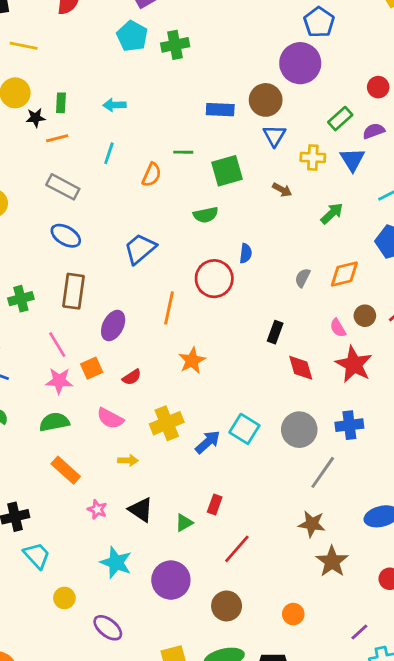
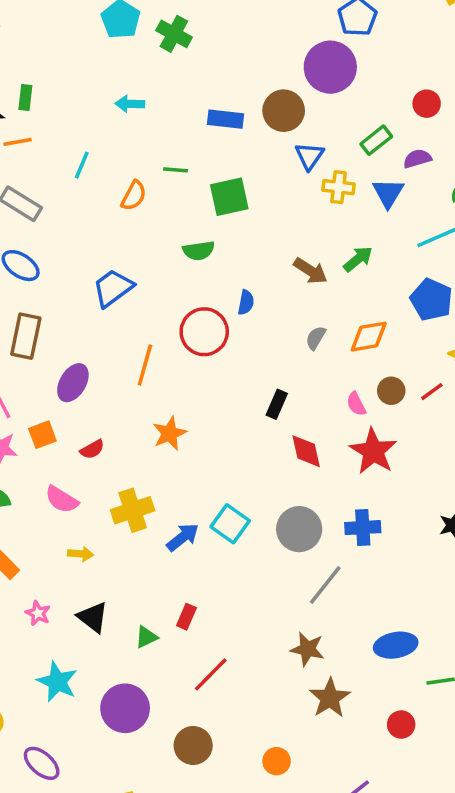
green cross: (175, 45) -> (174, 34), turned 36
cyan arrow: (114, 105) -> (130, 104), moved
blue triangle: (274, 136) -> (309, 156), moved
brown arrow: (282, 190) -> (311, 271), moved, size x1.4

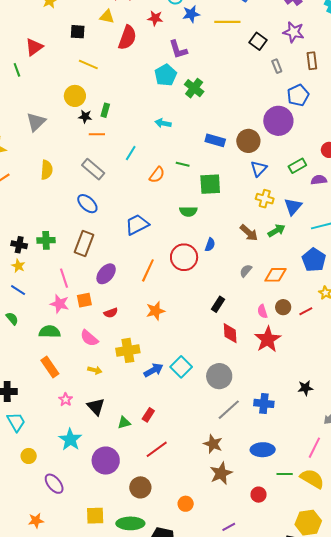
yellow cross: (339, 187) -> (265, 199), moved
blue triangle: (388, 193) -> (293, 207), moved
blue cross: (363, 528) -> (264, 403), moved

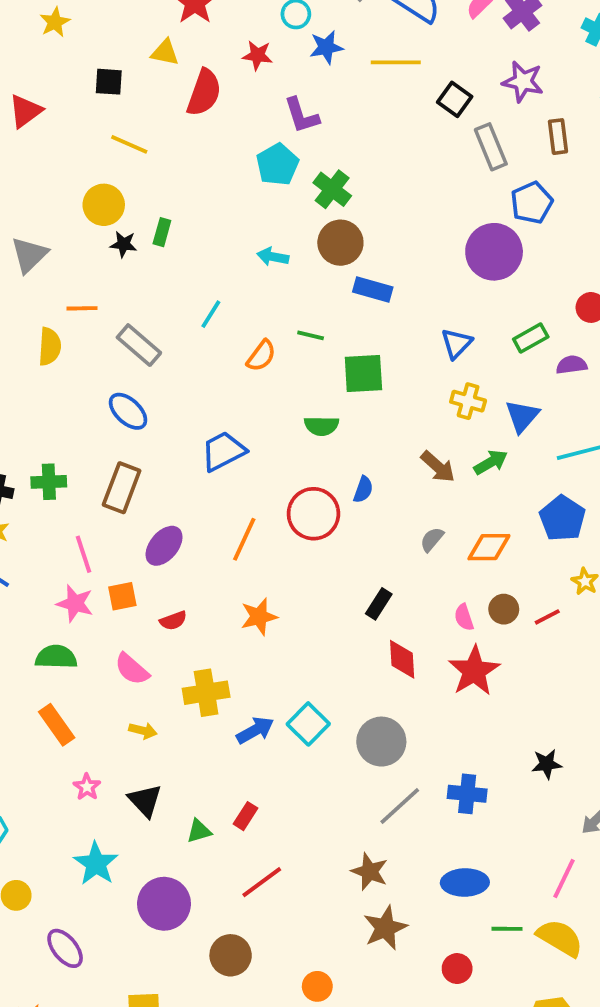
gray rectangle: (277, 66) -> (491, 147), size x1.6
orange line: (97, 134) -> (82, 308), moved
brown circle: (248, 141) -> (340, 243), moved

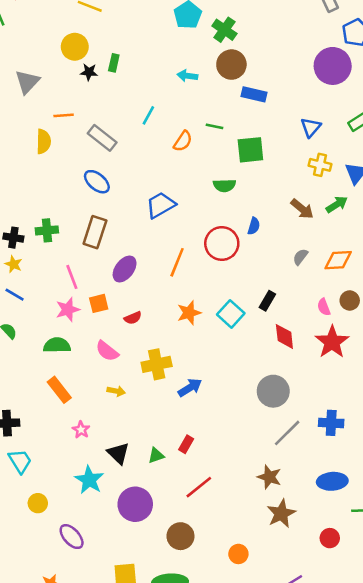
pink star: (75, 603) -> (68, 310), turned -30
cyan square: (308, 724) -> (231, 314), moved
black triangle: (145, 801) -> (118, 453), moved

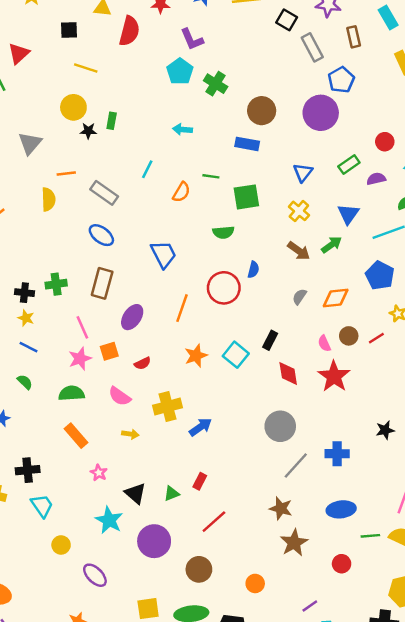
brown circle: (231, 65) -> (262, 111), moved
yellow cross: (320, 165) -> (299, 211), moved, turned 30
blue trapezoid: (161, 205) -> (163, 254), turned 96

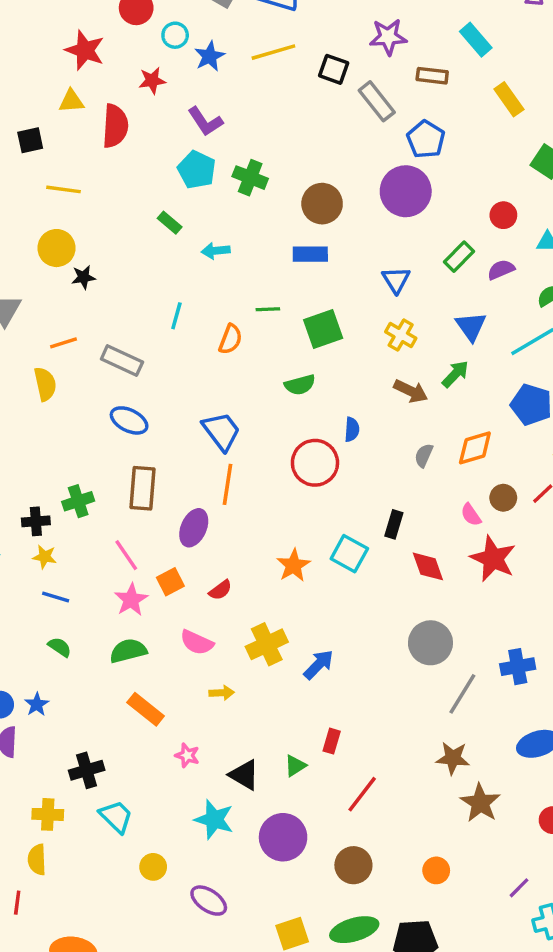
brown rectangle: (354, 37) -> (432, 76), turned -60
green rectangle: (112, 121) -> (170, 223), moved, turned -49
orange line: (182, 308) -> (227, 484), moved

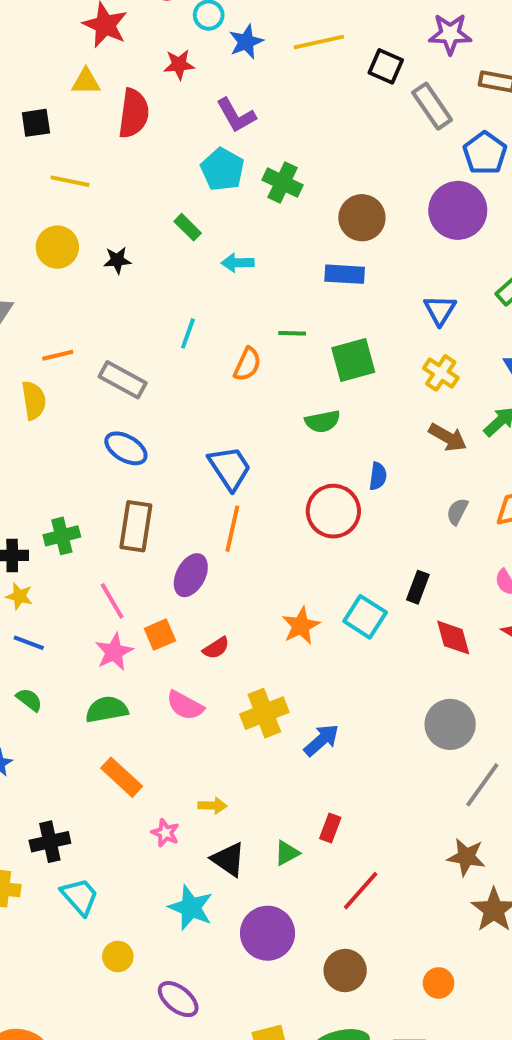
black star: (83, 277) -> (117, 260), moved
yellow arrow: (222, 693) -> (212, 806), moved

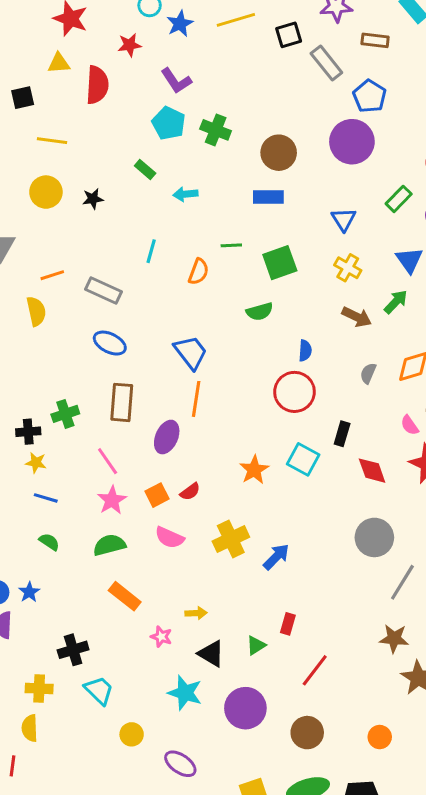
black square: (386, 66) -> (289, 35), turned -36
red circle: (333, 511) -> (295, 392), moved
orange square: (160, 635) -> (157, 495), moved

